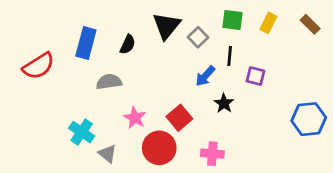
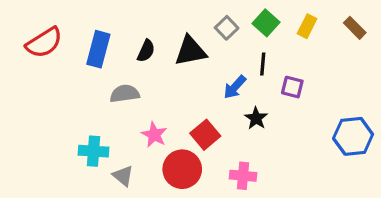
green square: (233, 20) -> (266, 23), turned 35
black triangle: (166, 26) -> (190, 51), moved, turned 40
gray square: (198, 37) -> (227, 28), moved
red semicircle: (39, 66) -> (44, 43), moved
cyan cross: (82, 132) -> (93, 151), turned -30

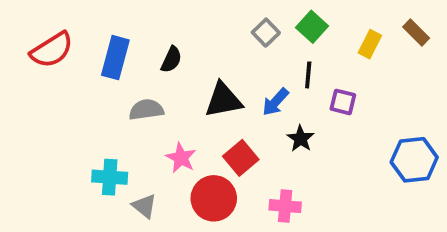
yellow rectangle: (307, 26) -> (370, 44), moved
black triangle: (190, 51) -> (223, 100), moved

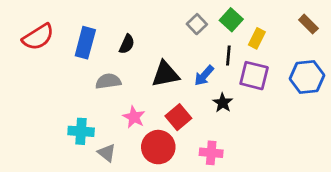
yellow rectangle: (370, 44) -> (257, 38), moved
purple square: (343, 102) -> (254, 76), size x1.5
blue hexagon: (414, 160) -> (307, 77), moved

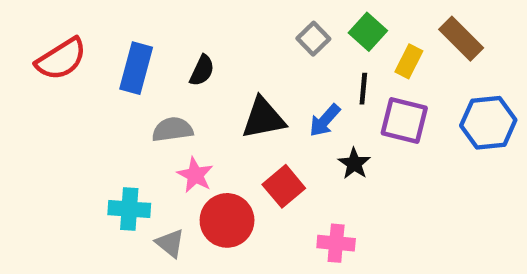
brown rectangle: (308, 24) -> (461, 39), moved, size x1.4
pink star: (134, 117) -> (195, 175), moved
red circle: (158, 147) -> (227, 220), moved

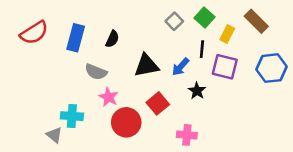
gray semicircle: (172, 130) -> (96, 72), turned -150
gray triangle: (170, 243) -> (54, 135), moved

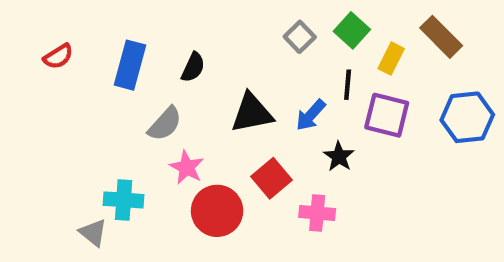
red semicircle: (34, 33) -> (58, 56), size x0.6
gray semicircle: (96, 72) -> (165, 124), turned -70
pink cross: (187, 135) -> (317, 213), moved

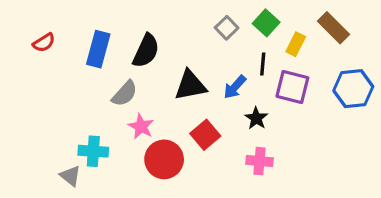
black semicircle: (193, 67) -> (146, 51), size x1.5
pink cross: (317, 213) -> (260, 161), moved

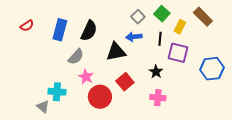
blue arrow: (235, 87) -> (134, 37), moved, turned 42
blue hexagon: (353, 89) -> (212, 69), moved

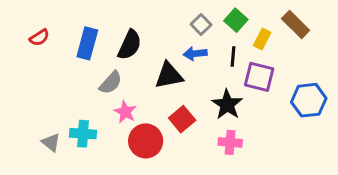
black star: (156, 72) -> (227, 105), size x1.5
gray triangle: (43, 107) -> (51, 142), moved

